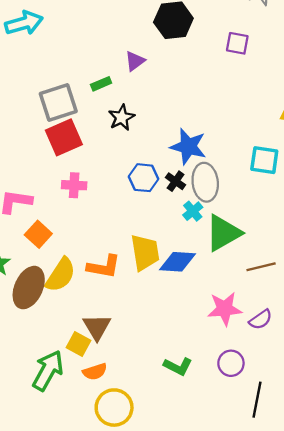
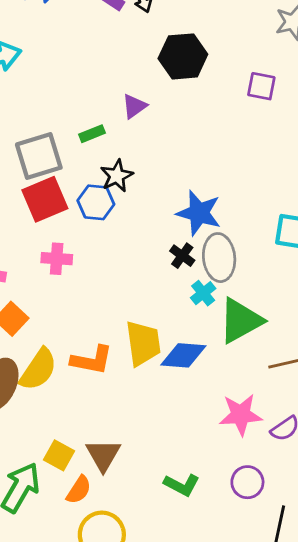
blue hexagon: (144, 178) -> (96, 202), moved
brown triangle: (97, 327) -> (103, 455), moved
orange semicircle: (95, 372) -> (79, 490), turned -40

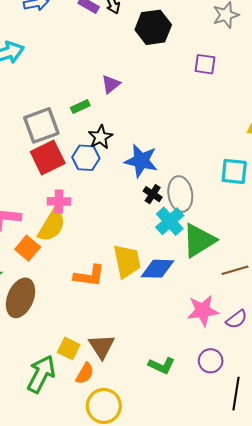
black hexagon: (183, 56) -> (153, 27), moved
blue star: (199, 213) -> (141, 161), moved
cyan cross: (203, 293) -> (170, 221), size x1.5
yellow semicircle: (38, 370) -> (52, 226), moved

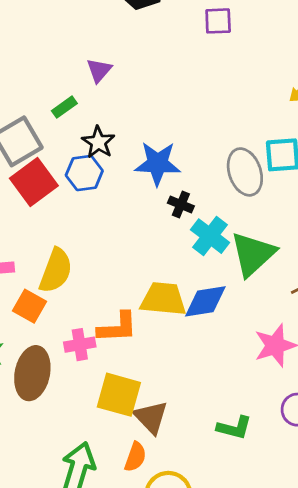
gray ellipse: (180, 194) -> (245, 172), moved
pink cross: (59, 201) -> (80, 345), moved
yellow trapezoid: (127, 261) -> (163, 299), turned -63
yellow square: (69, 348) -> (119, 395), moved, size x1.5

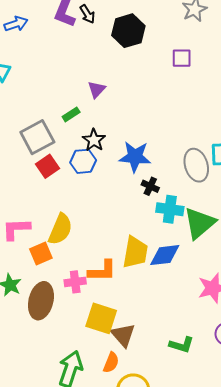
red square: (34, 182) -> (47, 166), size x0.7
cyan cross: (210, 236) -> (170, 209), turned -32
yellow trapezoid: (163, 299) -> (135, 252), turned 92
orange square: (30, 306) -> (41, 253), turned 35

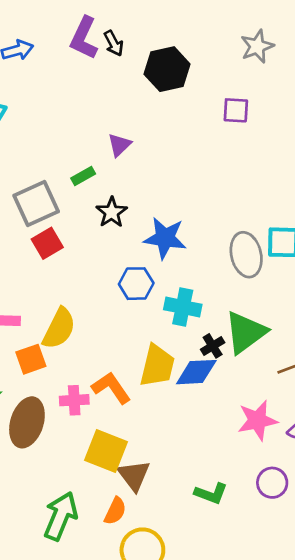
blue hexagon: (83, 161) -> (136, 284), moved
black cross: (150, 186) -> (213, 346), moved, turned 30
cyan cross: (170, 209) -> (183, 307), moved
orange L-shape: (102, 271) -> (111, 388), turned -128

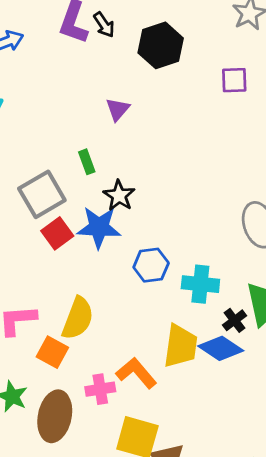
purple triangle: (119, 145) -> (118, 109), moved
green rectangle: (83, 176) -> (87, 162), turned -75
blue star: (165, 238) -> (99, 227), moved
orange square: (31, 359) -> (52, 352), turned -36
blue diamond: (196, 372) -> (221, 348), turned 42

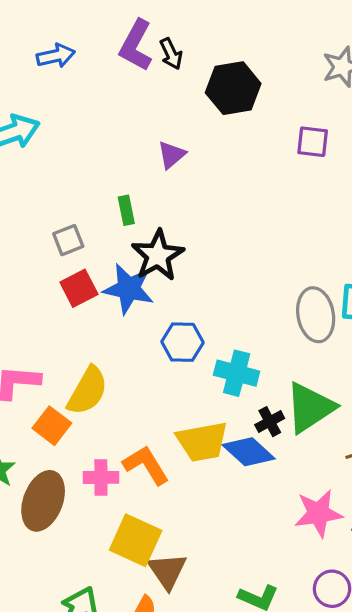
gray square: (42, 194) -> (68, 240), size x0.6
black star: (119, 196) -> (158, 255), size x1.4
yellow trapezoid: (181, 346) -> (202, 442), turned 63

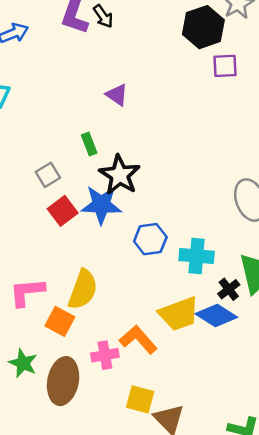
black hexagon: (233, 88) -> (203, 27), moved
purple triangle: (172, 155) -> (117, 95), turned -35
yellow square: (136, 540) -> (140, 399), size x0.7

